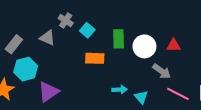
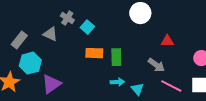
green rectangle: (119, 39) -> (116, 57), moved
white circle: (144, 46) -> (140, 13), moved

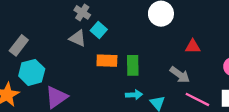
gray cross: (67, 18) -> (82, 12), moved
gray triangle: (50, 34) -> (78, 38), moved

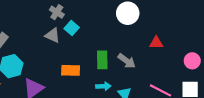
orange rectangle: (107, 61) -> (71, 70), moved
gray arrow: (180, 75) -> (127, 61), moved

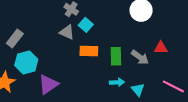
red triangle: (156, 43) -> (161, 48), moved
orange rectangle: (71, 70) -> (89, 51), moved

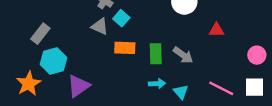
red triangle: (161, 48) -> (216, 30), moved

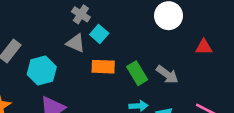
green rectangle: (156, 54) -> (137, 73), turned -30
cyan hexagon: (54, 61) -> (42, 71), moved

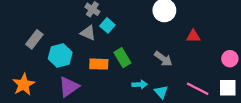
orange rectangle: (103, 67) -> (99, 64), moved
green rectangle: (137, 73) -> (122, 58), moved

